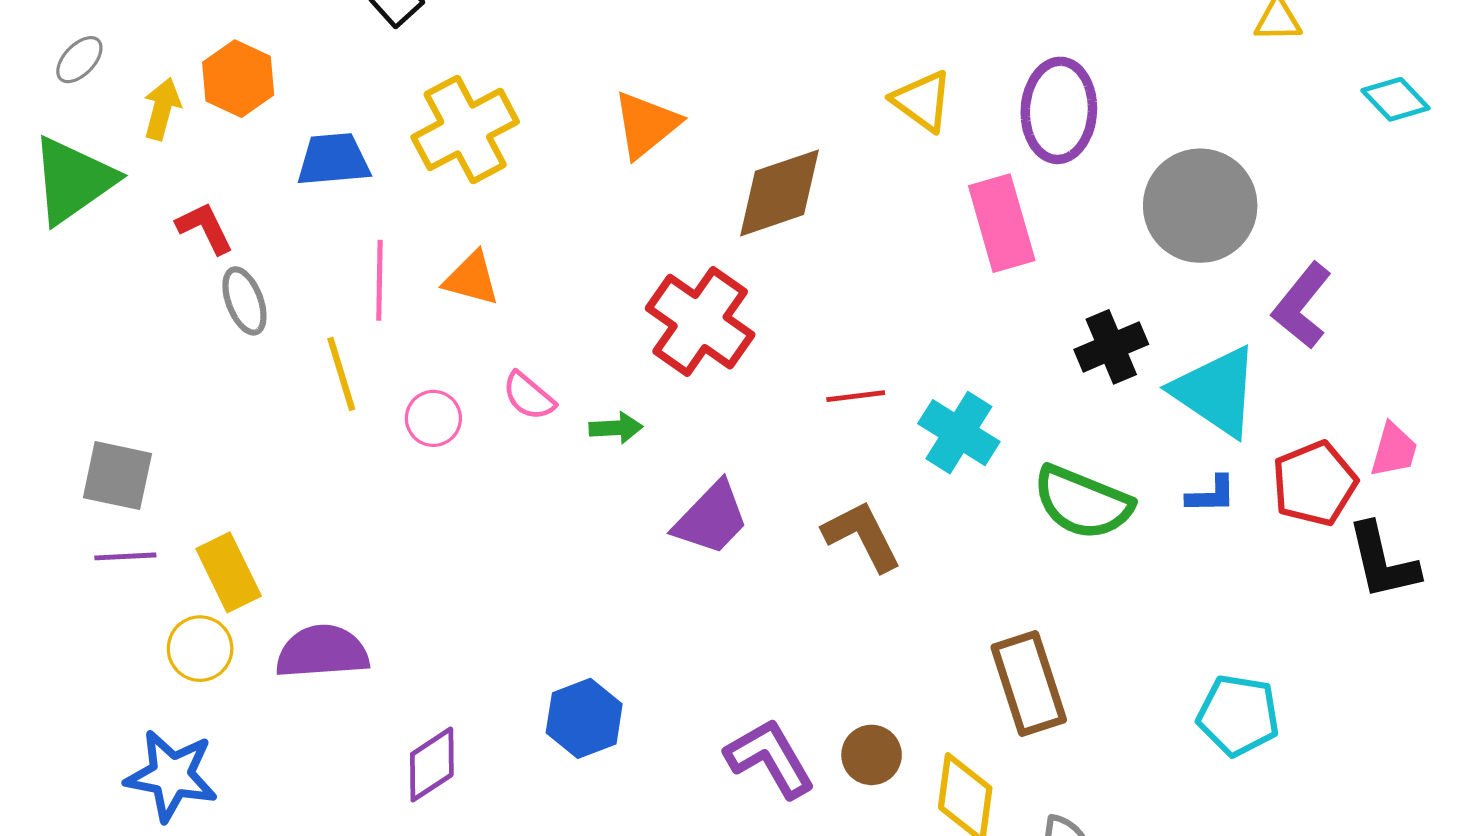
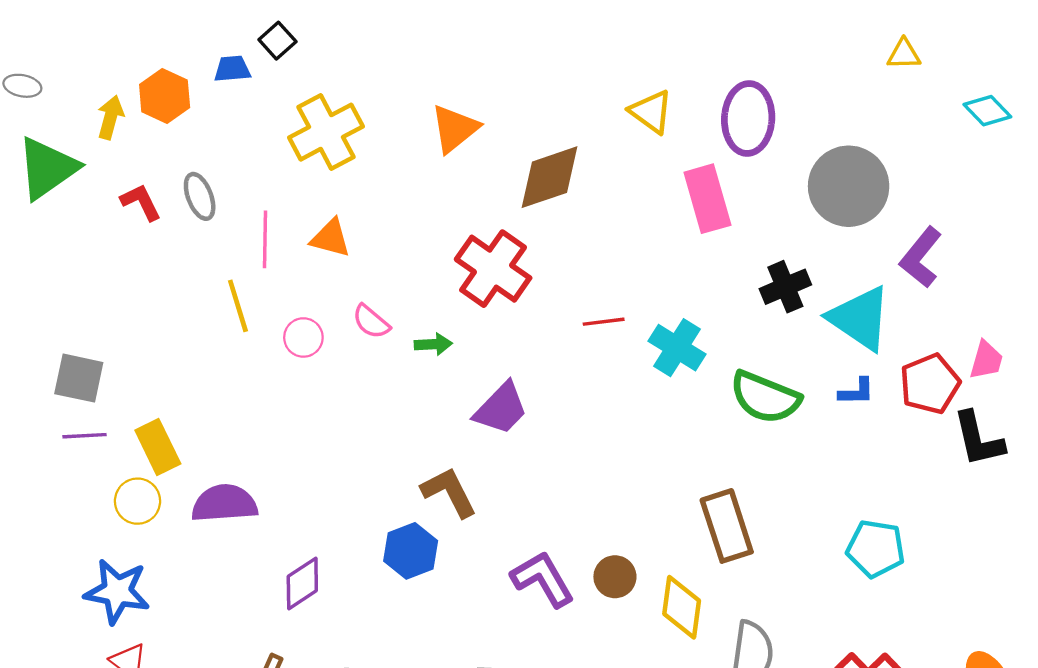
gray ellipse: (79, 60) -> (22, 86), moved, turned 57
blue trapezoid: (333, 160) -> (232, 69), moved, size x0.7
gray ellipse: (244, 301) -> (200, 196), moved
brown L-shape: (862, 536) -> (449, 492), moved

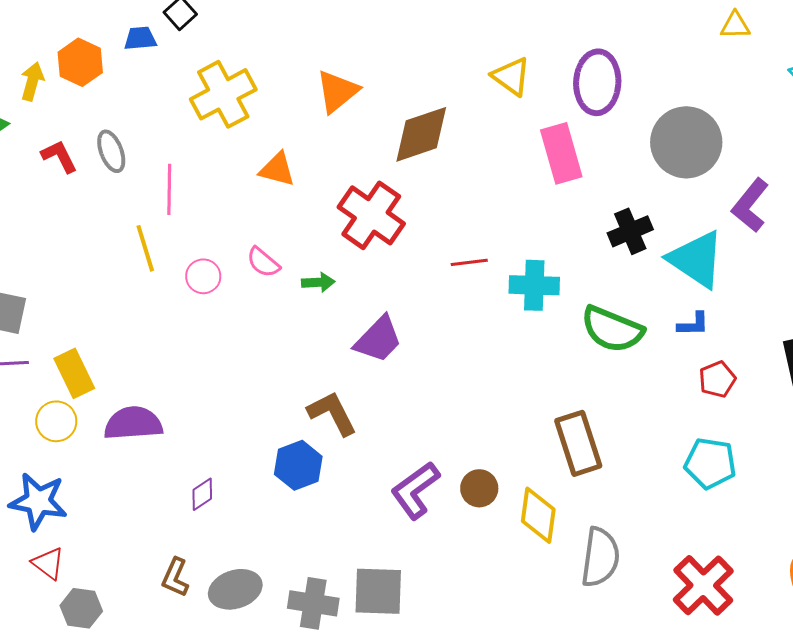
orange triangle: (331, 238) -> (277, 169), moved
cyan cross: (677, 348) -> (534, 285), turned -30
red pentagon: (930, 384) -> (717, 379), moved, size x0.7
purple L-shape: (543, 579) -> (415, 490), turned -96
purple diamond: (302, 584) -> (202, 494), size x0.7

